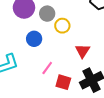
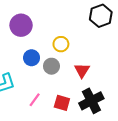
gray circle: (47, 14) -> (51, 66), moved
pink line: (47, 68) -> (35, 100), moved

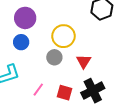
yellow circle: (61, 44) -> (63, 36), size x1.5
blue circle: (32, 58) -> (21, 42), moved

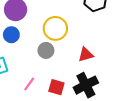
red triangle: (84, 61) -> (86, 55), moved, turned 42

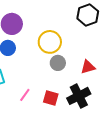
gray circle: (46, 50) -> (58, 63), moved
red triangle: (86, 55) -> (88, 67), moved

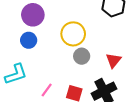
red triangle: (88, 67) -> (113, 60), turned -35

